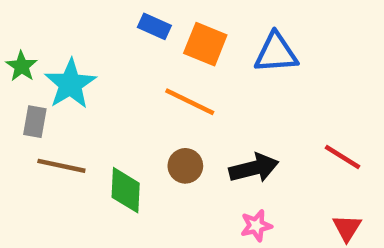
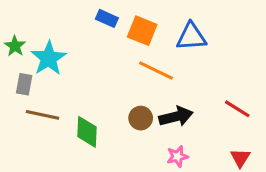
orange line: (190, 102) -> (156, 71), moved
brown circle: (185, 166) -> (141, 118), moved

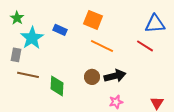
blue rectangle: (107, 18) -> (60, 30), moved
blue triangle: (191, 37) -> (155, 24), moved
green star: (15, 46) -> (17, 18), moved
red line: (237, 109) -> (145, 46), moved

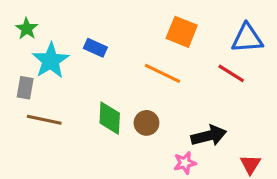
orange square: (93, 20) -> (182, 32), moved
black arrow: (115, 76) -> (209, 136), moved
green diamond: (57, 86) -> (110, 118), moved

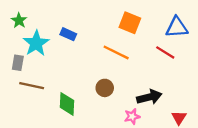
green diamond: (110, 118) -> (67, 104), moved

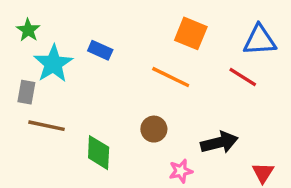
pink star: (132, 116) -> (181, 171), moved

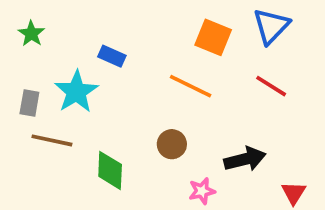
blue triangle: (260, 40) -> (271, 26), moved, turned -42
cyan star: (53, 64) -> (76, 92), moved

